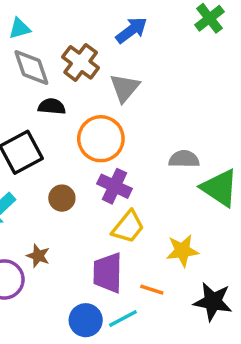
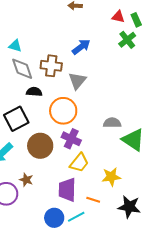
cyan triangle: (20, 28) -> (15, 46), turned 32
brown cross: (81, 62) -> (51, 66), turned -30
brown circle: (62, 198) -> (40, 146), size x1.6

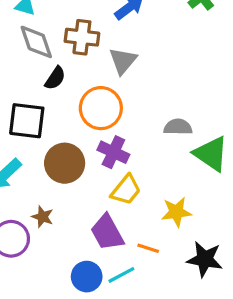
black semicircle: (34, 92) -> (55, 78), turned 119
black square: (16, 119) -> (27, 121), turned 35
purple trapezoid: (67, 190) -> (107, 232), turned -30

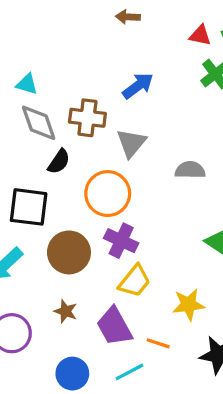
gray semicircle: (178, 127) -> (190, 170), moved
brown star: (43, 217) -> (66, 311), moved
blue circle: (87, 277) -> (72, 374), moved

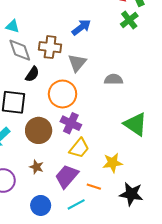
purple trapezoid: (114, 326) -> (67, 176), turned 70

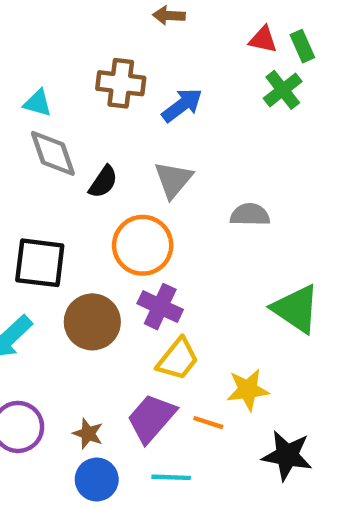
brown cross: (50, 47) -> (121, 83), moved
black semicircle: (32, 74) -> (103, 182), moved
brown star: (36, 167) -> (88, 434), moved
orange line: (94, 187) -> (208, 423), moved
cyan line: (76, 204) -> (171, 477), turned 30

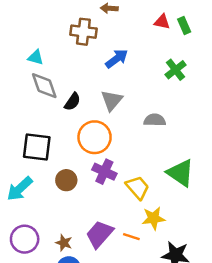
brown cross: (121, 83) -> (83, 32), moved
green cross: (283, 90) -> (176, 70), moved
brown circle: (92, 322) -> (66, 180), size x0.7
yellow trapezoid: (178, 359) -> (137, 188), moved, turned -80

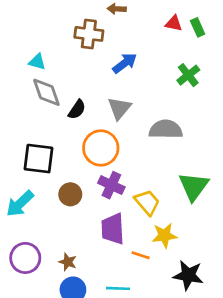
gray semicircle: (155, 120) -> (166, 129), size x1.4
green triangle: (180, 173) -> (194, 186), turned 32
purple trapezoid: (99, 234) -> (113, 229), moved, turned -44

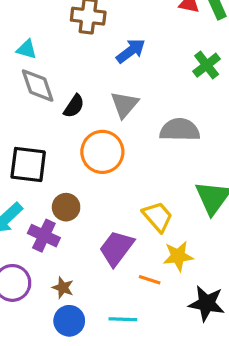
purple cross: (111, 185) -> (44, 236), moved
purple trapezoid: (113, 229) -> (117, 248), turned 40

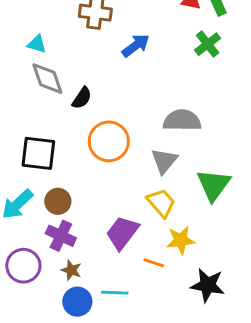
green cross: (207, 65) -> (208, 44), moved
gray triangle: (124, 105) -> (164, 161), moved
brown circle: (66, 207) -> (58, 201), moved
purple cross: (44, 236) -> (61, 236), moved
cyan line: (123, 319) -> (115, 293), moved

